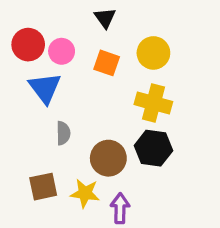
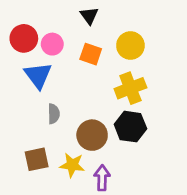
yellow cross: (153, 103) -> (130, 88), turned -36

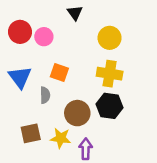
orange square: (91, 54) -> (59, 72), moved
blue triangle: (38, 75) -> (20, 77), moved
yellow cross: (130, 88) -> (110, 74), turned 30

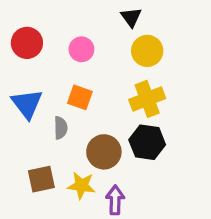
black triangle: (75, 13) -> (131, 17), moved
pink circle: (44, 37) -> (81, 49), moved
yellow cross: (110, 74) -> (147, 99), turned -30

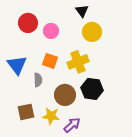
red circle: (27, 43) -> (28, 23), moved
yellow cross: (147, 99) -> (78, 62), moved
purple arrow: (115, 200) -> (72, 125), turned 48

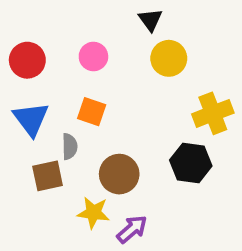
red circle: (28, 23) -> (27, 60), moved
yellow cross: (78, 62) -> (213, 113), moved
black hexagon: (92, 89) -> (191, 163), moved
brown square: (26, 112) -> (48, 176), moved

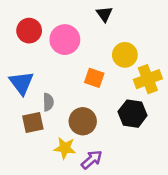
pink circle: (93, 57) -> (65, 40), size x1.5
yellow circle: (169, 58) -> (125, 55), moved
red circle: (27, 60) -> (29, 31), moved
orange square: (92, 112) -> (94, 78), moved

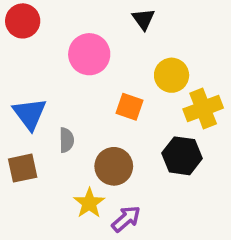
red circle: (29, 31) -> (23, 21), moved
brown square: (33, 123) -> (23, 168), moved
yellow star: (65, 148) -> (89, 203), turned 30

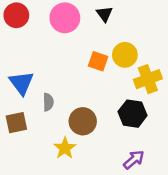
pink circle: (89, 54) -> (65, 18), moved
orange square: (130, 107) -> (98, 61), moved
purple arrow: (126, 219) -> (134, 160), moved

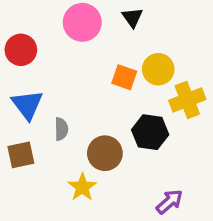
red circle: (16, 15) -> (21, 50), moved
black hexagon: (133, 114) -> (150, 132), moved

